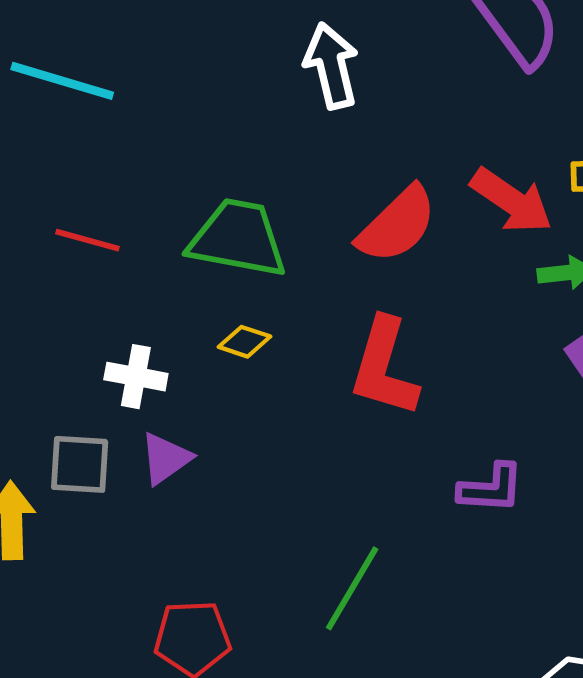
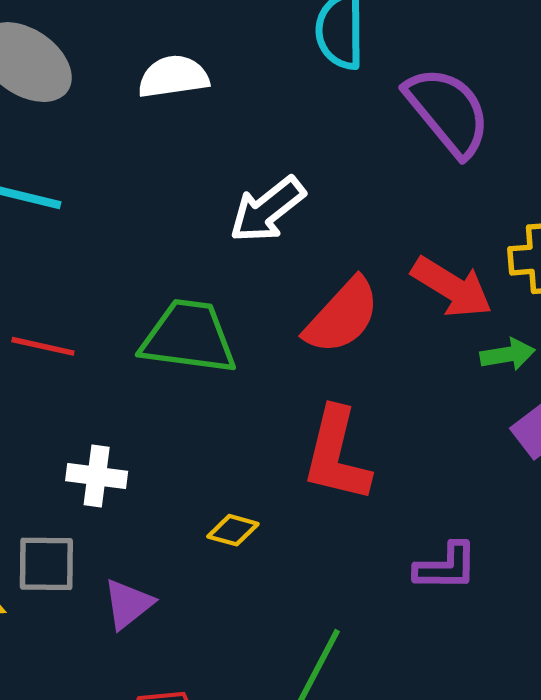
white arrow: (331, 66) -> (267, 210), moved, turned -112
yellow diamond: (245, 342) -> (233, 530), moved
purple triangle: (166, 458) -> (128, 604), moved

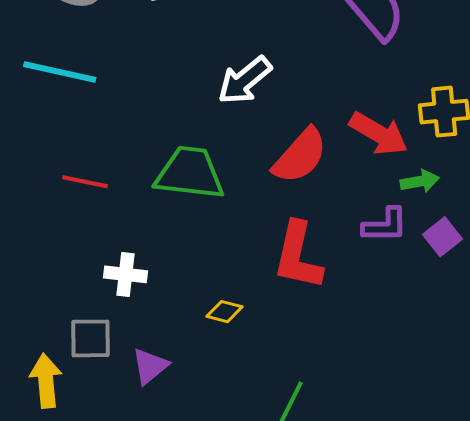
purple L-shape: (446, 567) -> (385, 225), moved

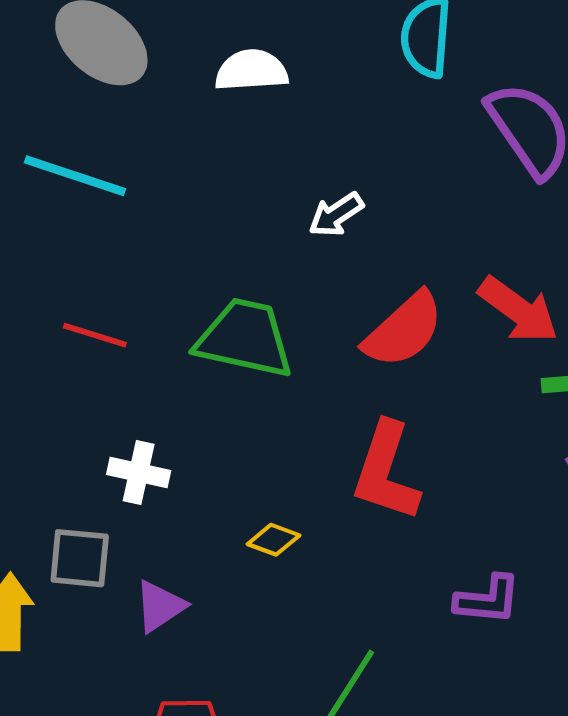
white arrow: (245, 80) -> (336, 215), size x0.7
purple L-shape: (385, 225) -> (488, 600), moved

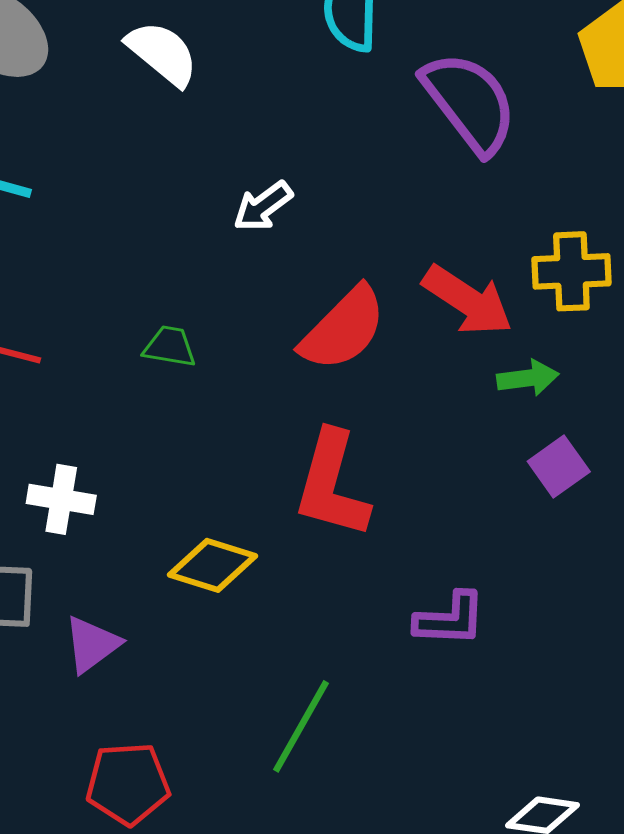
white semicircle: (251, 70) -> (162, 53), turned 46
green trapezoid: (245, 338) -> (170, 347), size x0.5
yellow diamond: (274, 540) -> (212, 565), size x1.5

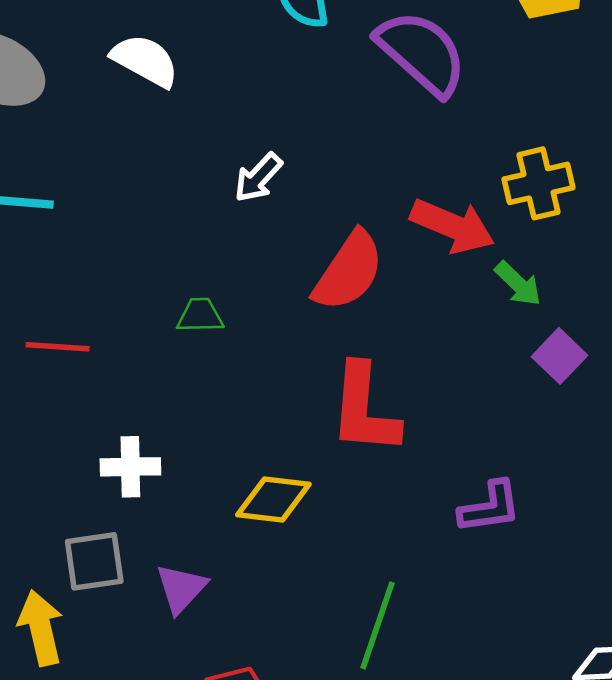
green arrow: (528, 378) -> (518, 284), turned 62

